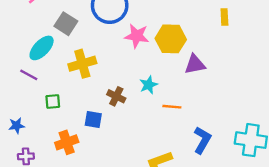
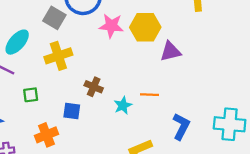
gray square: (66, 24) -> (54, 18), moved
cyan star: (148, 85) -> (123, 105), moved

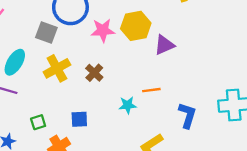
brown cross: (94, 87) -> (94, 73), moved, turned 30
green square: (31, 95) -> (38, 122), moved
cyan star: (123, 105) -> (128, 105), turned 30

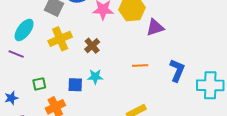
cyan star: (128, 105) -> (95, 77), moved
blue L-shape: (187, 115) -> (177, 70), moved

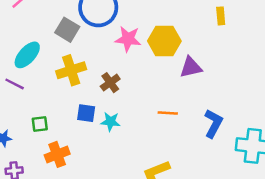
blue square: (75, 85) -> (86, 113), moved

